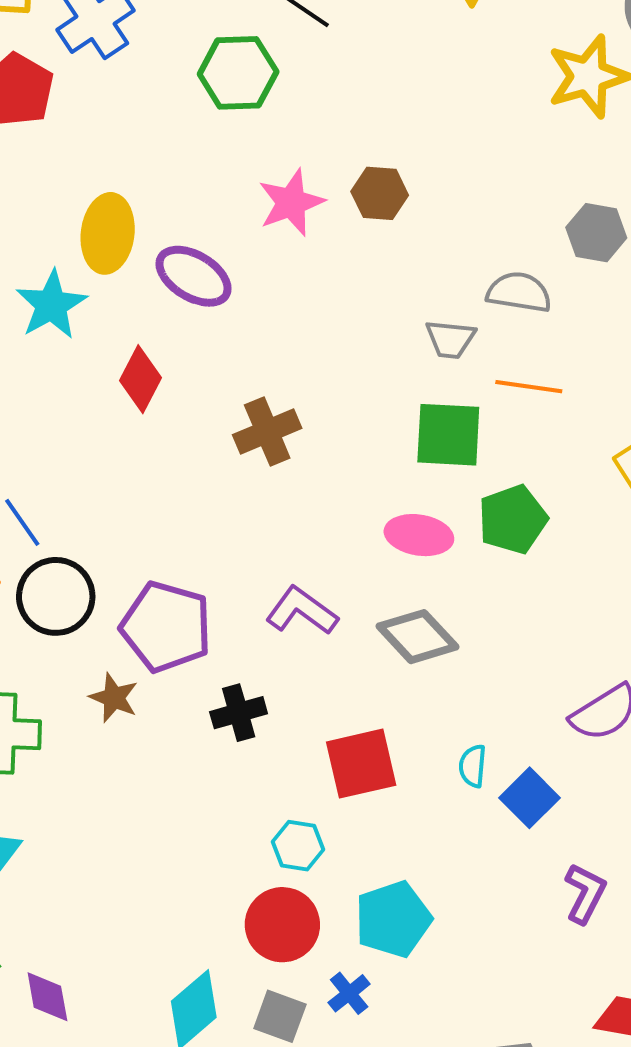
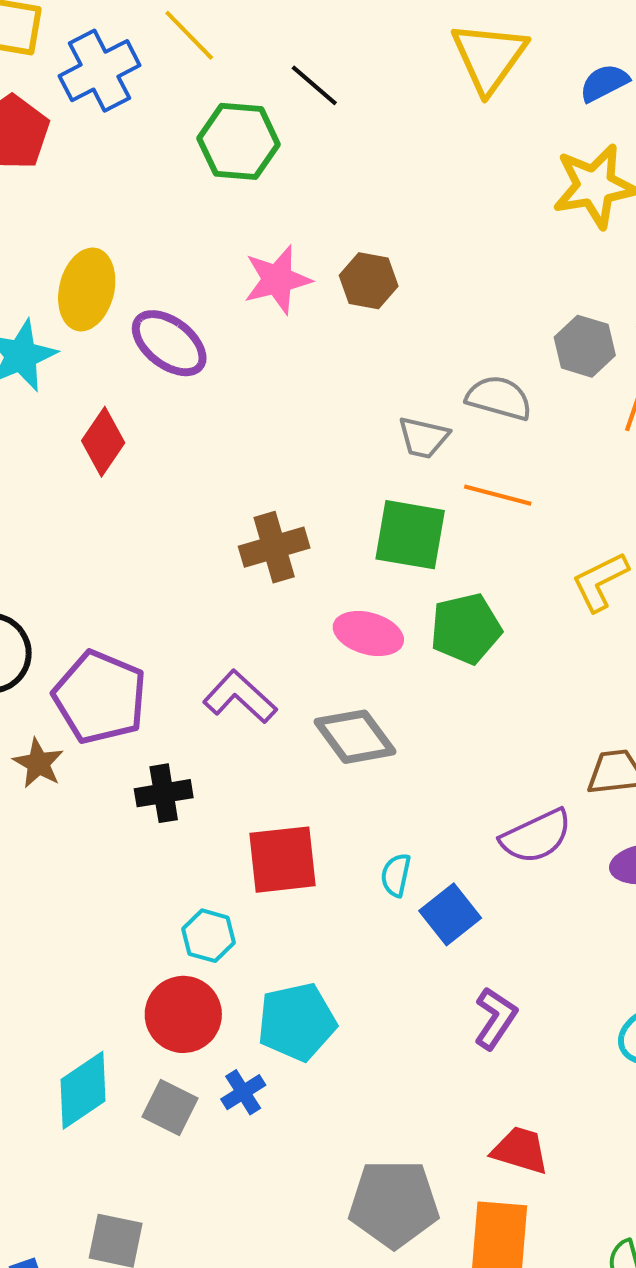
brown cross: (267, 432) -> (274, 547), moved

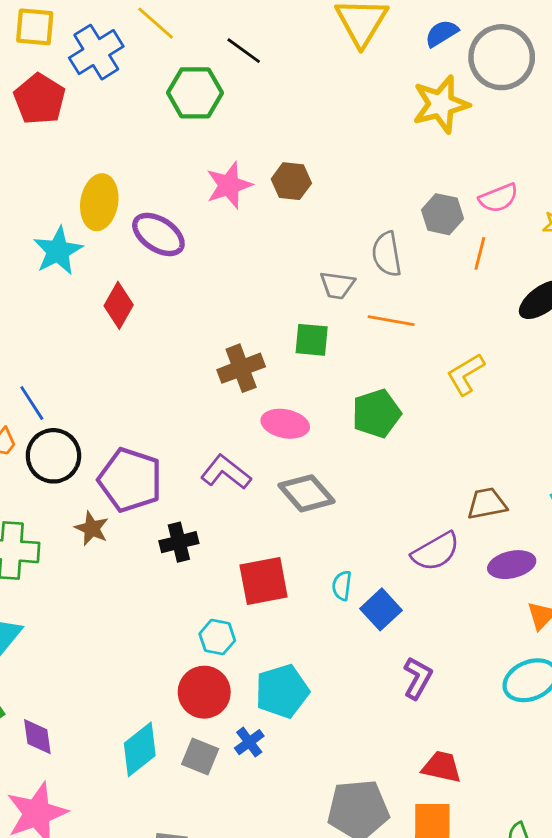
gray semicircle: (499, 398) -> (387, 254), turned -111
green square: (410, 535) -> (312, 340), moved, size x0.7
pink ellipse: (368, 634) -> (285, 424), moved

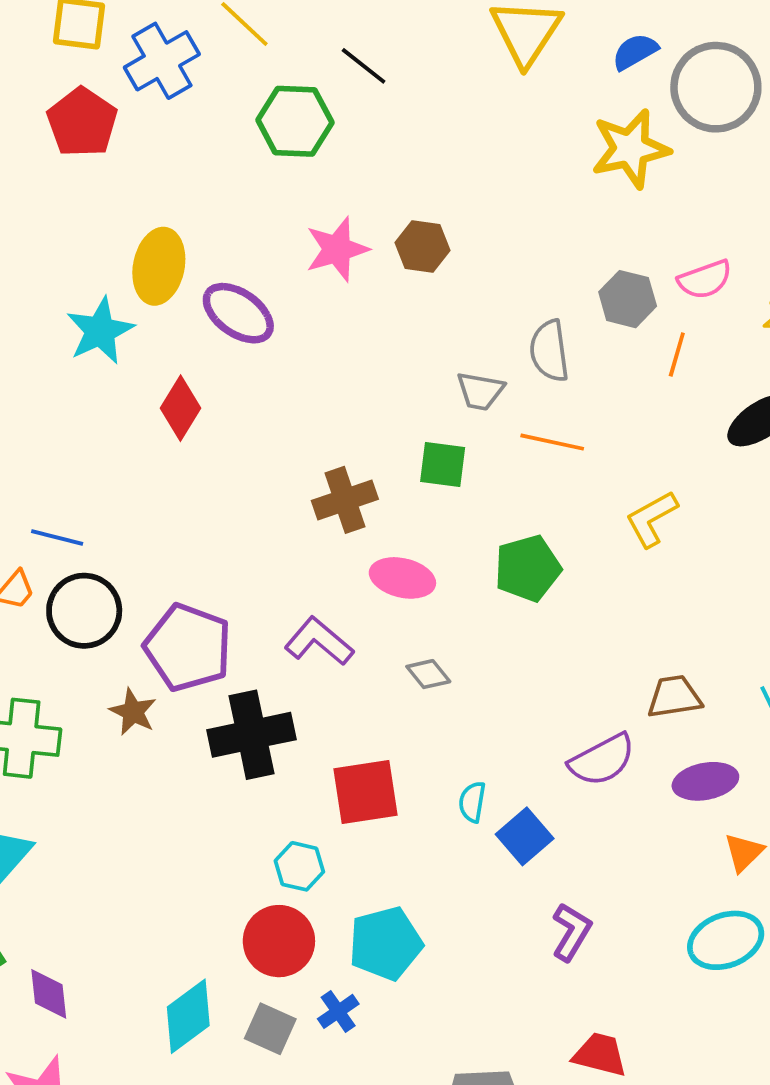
blue line: (32, 403) -> (57, 537), turned -45
gray diamond: (307, 493) -> (428, 674), size x0.6
black cross: (179, 542) -> (252, 735), size x1.6

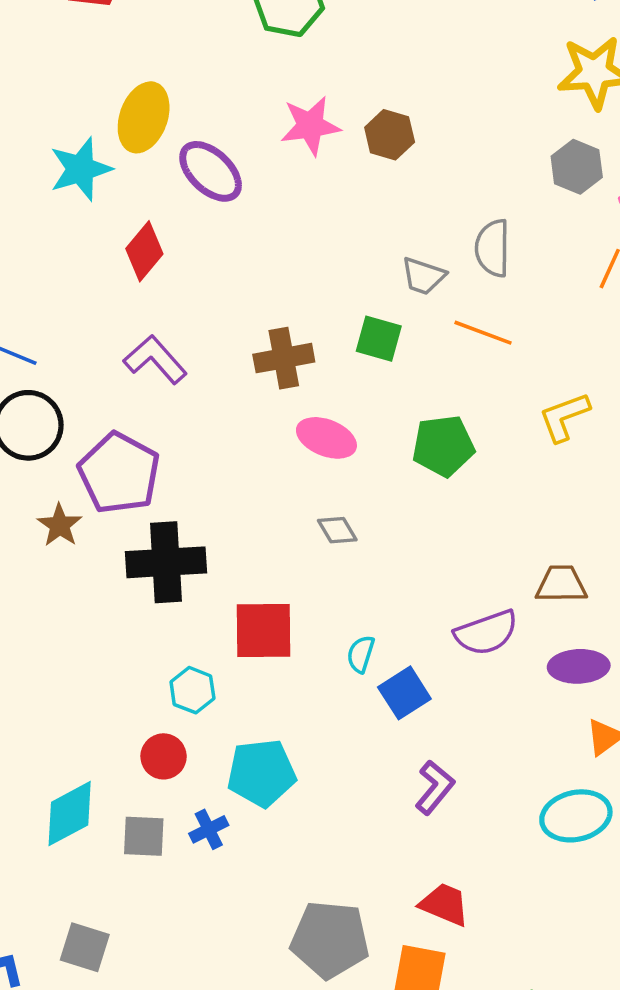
gray hexagon: (628, 299) -> (577, 167), moved
purple L-shape: (319, 641) -> (155, 360), moved
red circle: (279, 941) -> (164, 756), size x0.7
gray square: (270, 1029) -> (144, 836), turned -30

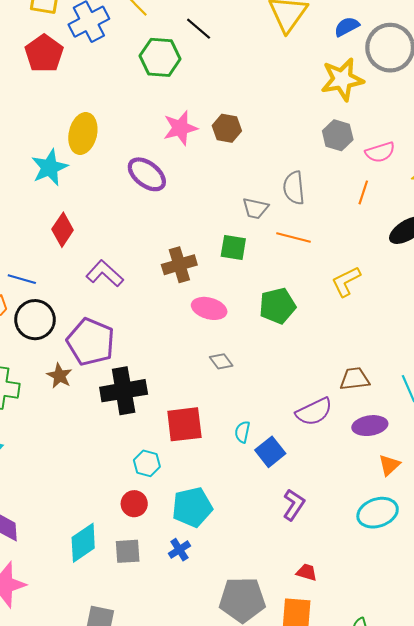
purple ellipse: (211, 171) -> (147, 174), moved
red diamond: (144, 251) -> (63, 230), moved
blue cross: (209, 829) -> (179, 550), moved
red trapezoid: (445, 904) -> (307, 572), size x0.7

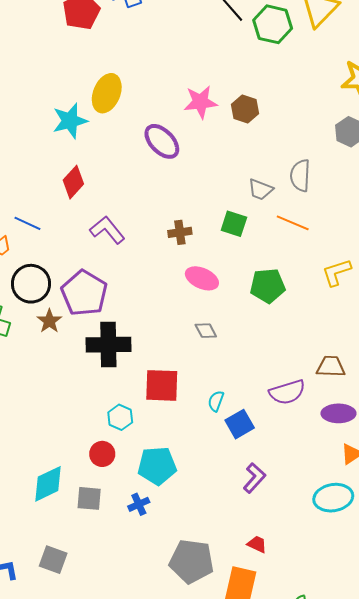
green hexagon: (160, 57) -> (273, 24), moved
brown cross: (179, 265) -> (180, 232), size x0.7
black circle: (35, 320) -> (31, 284), moved

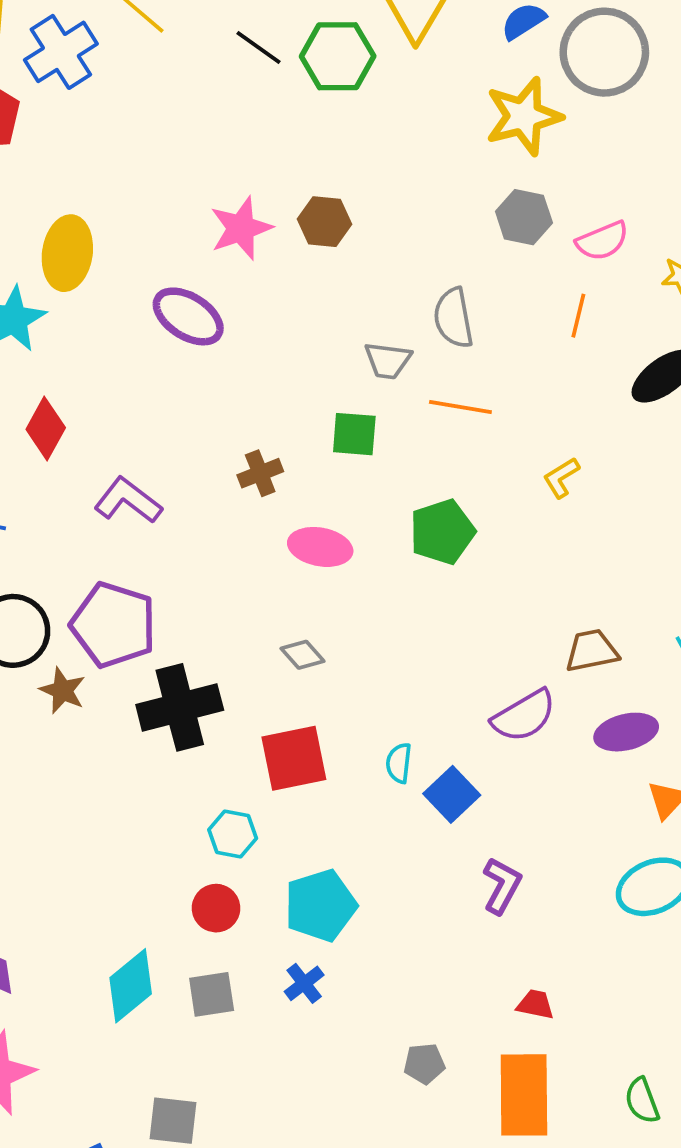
yellow L-shape: (337, 272) -> (561, 478), size x0.7
gray diamond: (206, 331) -> (303, 655), moved
gray pentagon: (192, 561) -> (424, 1064), size x0.5

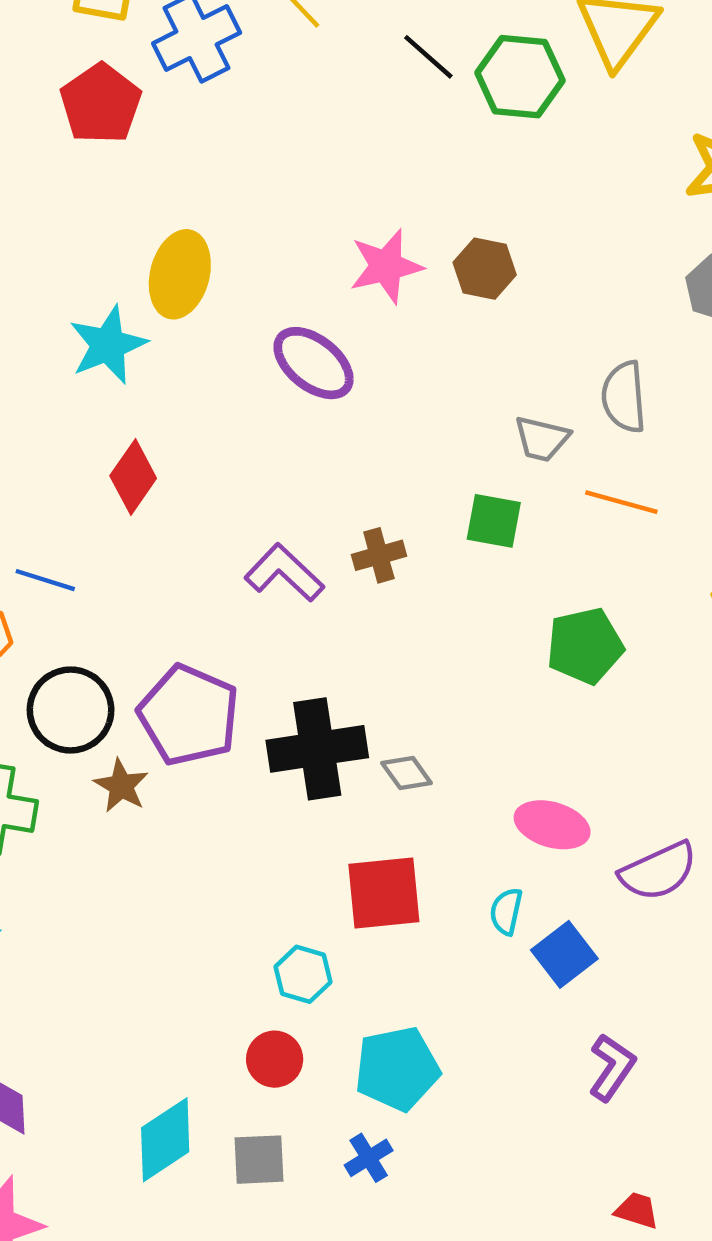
purple L-shape: (128, 500) -> (284, 573), moved
pink ellipse: (320, 547) -> (552, 825), moved
black cross: (180, 707) -> (317, 749), moved

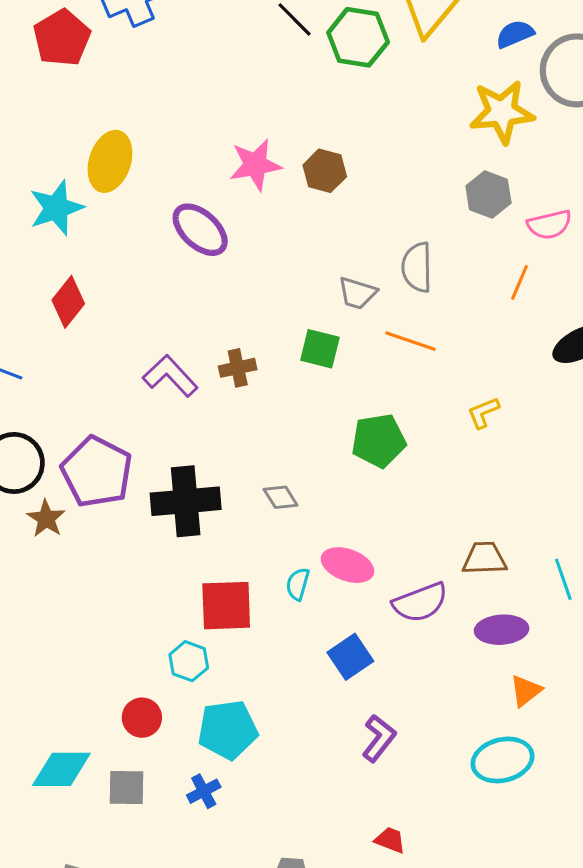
gray diamond: (407, 773) -> (281, 497), moved
cyan semicircle: (506, 911) -> (298, 584), moved
cyan hexagon: (303, 974) -> (189, 661), moved
cyan diamond: (165, 1140) -> (61, 769), turned 30

